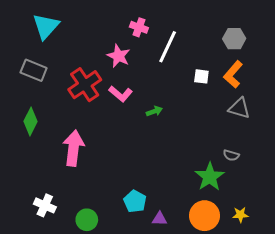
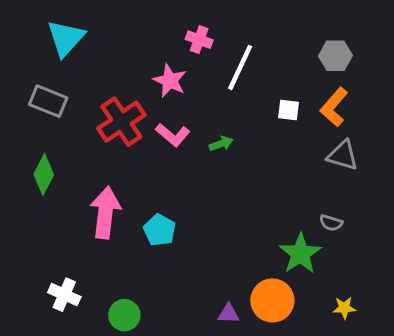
green arrow: (154, 111) -> (221, 144), moved
cyan pentagon: (135, 201) -> (160, 230), moved
orange circle: (205, 216) -> (272, 300), moved

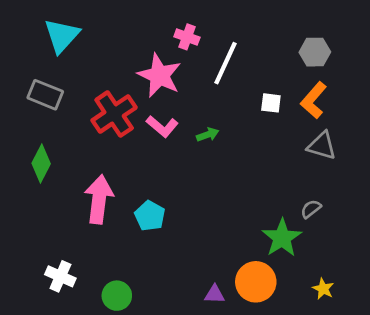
pink star: (170, 81) -> (159, 75), size x1.4
gray semicircle: (331, 223) -> (311, 209), turned 125
yellow star: (344, 308) -> (323, 289), turned 30

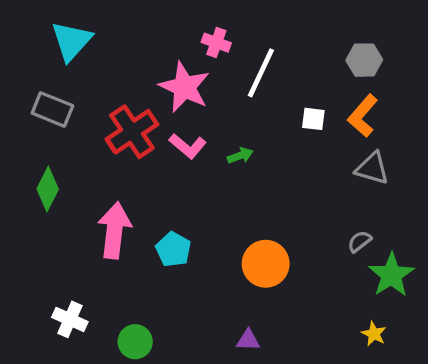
green star: (282, 238) -> (391, 275), moved
orange circle: (256, 282) -> (266, 264), moved

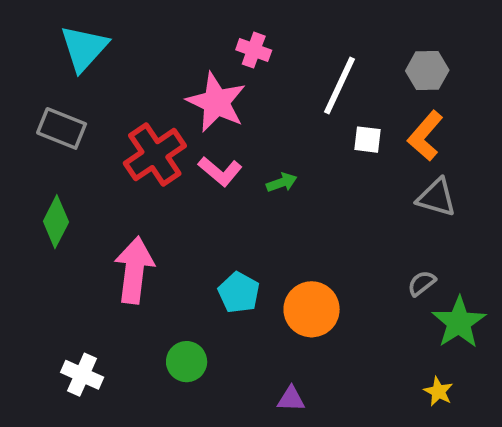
white line: (261, 73) -> (340, 85), moved
cyan pentagon: (173, 249) -> (239, 293), moved
green circle: (135, 342) -> (187, 362), moved

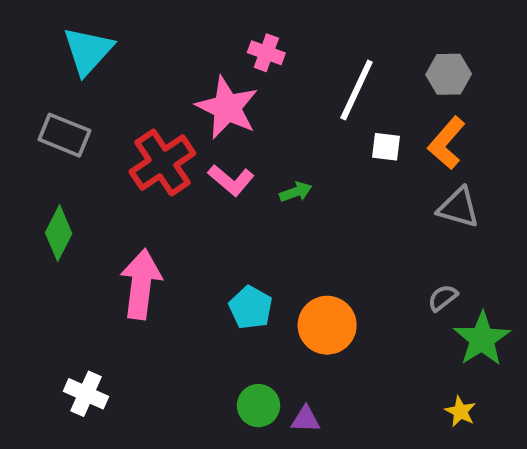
green circle: (187, 362) -> (259, 406), moved

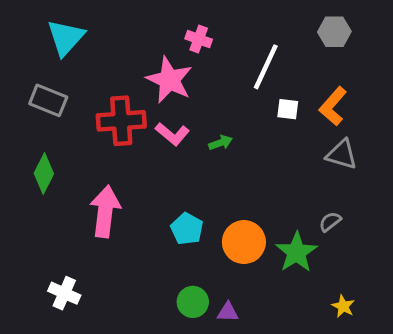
gray hexagon: (449, 74) -> (334, 32), moved
red cross: (162, 163) -> (121, 121), turned 30
green star: (482, 339) -> (296, 252), moved

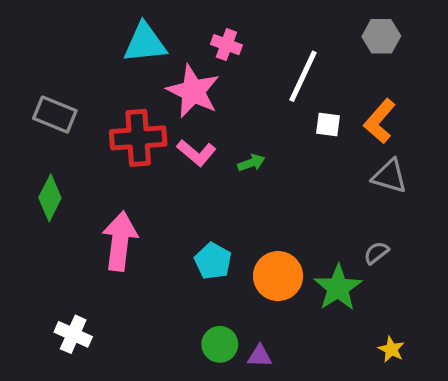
cyan triangle: (66, 38) -> (145, 43), moved, turned 42

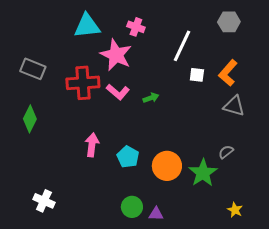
pink arrow: (120, 241) -> (92, 145), moved, size x0.7

